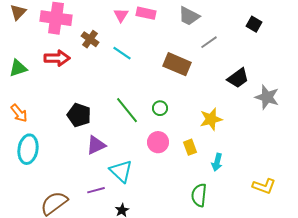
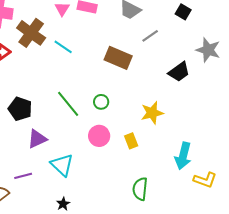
black square: (254, 24) -> (183, 12), moved
brown cross: (90, 39) -> (31, 33), size x1.6
gray star: (267, 97) -> (208, 50), moved
cyan arrow: (217, 162) -> (183, 156), moved, size x1.5
purple line: (96, 190) -> (23, 176), moved

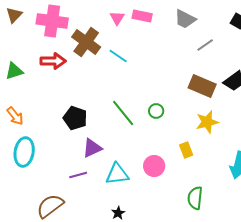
brown rectangle: (118, 58) -> (202, 86), moved
pink circle: (99, 136) -> (154, 166), moved
cyan triangle: (62, 165) -> (117, 174), turned -50
purple line: (23, 176) -> (78, 175), moved

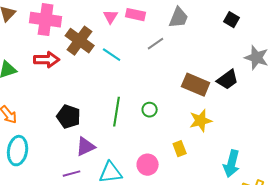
gray trapezoid: (185, 19) -> (179, 18), turned -95
gray line: (205, 45) -> (156, 44), moved
green line: (123, 113) -> (117, 112), turned 48

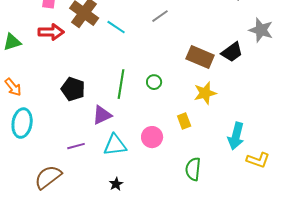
purple triangle: (86, 147) -> (102, 115), moved

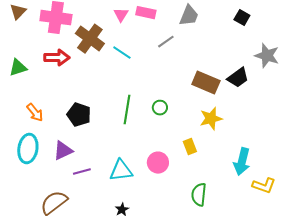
orange arrow: (13, 87) -> (35, 113), moved
purple triangle: (102, 115) -> (63, 151), moved

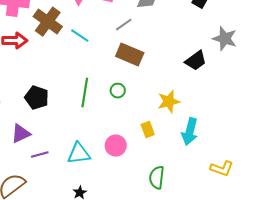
brown rectangle: (206, 83) -> (130, 55), moved
cyan arrow: (242, 162) -> (190, 132), moved

